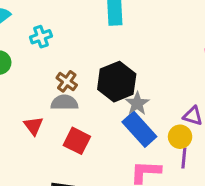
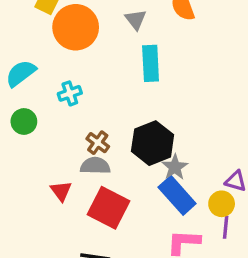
red square: (77, 141) -> (109, 208), size x1.4

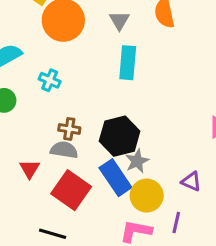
cyan cross: (70, 93) -> (50, 80), turned 35
brown cross: (98, 143) -> (69, 129), turned -35
blue rectangle: (177, 195) -> (115, 178), moved
yellow circle: (222, 204) -> (147, 196), moved, size x1.4

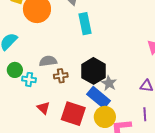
cyan cross: (50, 80) -> (29, 79), moved
gray semicircle: (64, 150) -> (48, 61), moved
yellow circle: (147, 196) -> (105, 117), moved

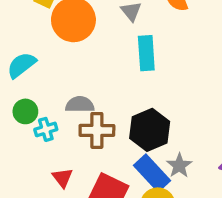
brown cross: (61, 76) -> (97, 130), size x1.5
cyan cross: (29, 79) -> (46, 129), turned -32
gray star: (109, 83) -> (179, 166), moved

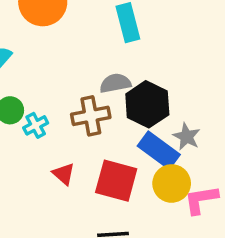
gray semicircle: (80, 105) -> (115, 83), moved

